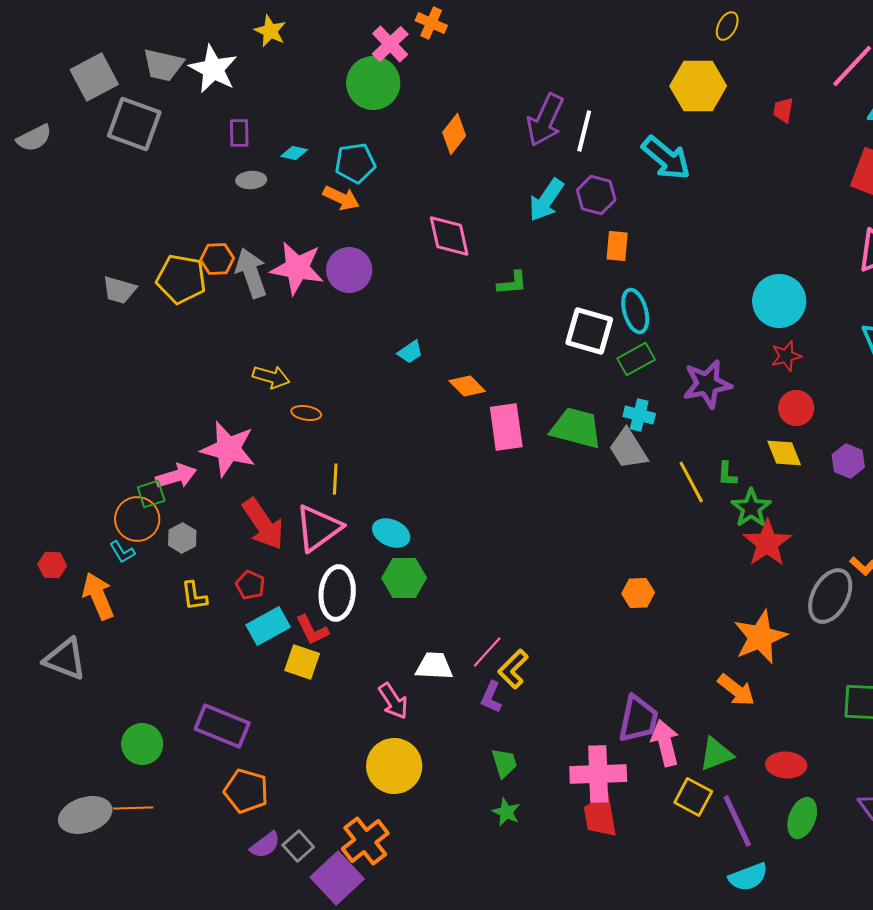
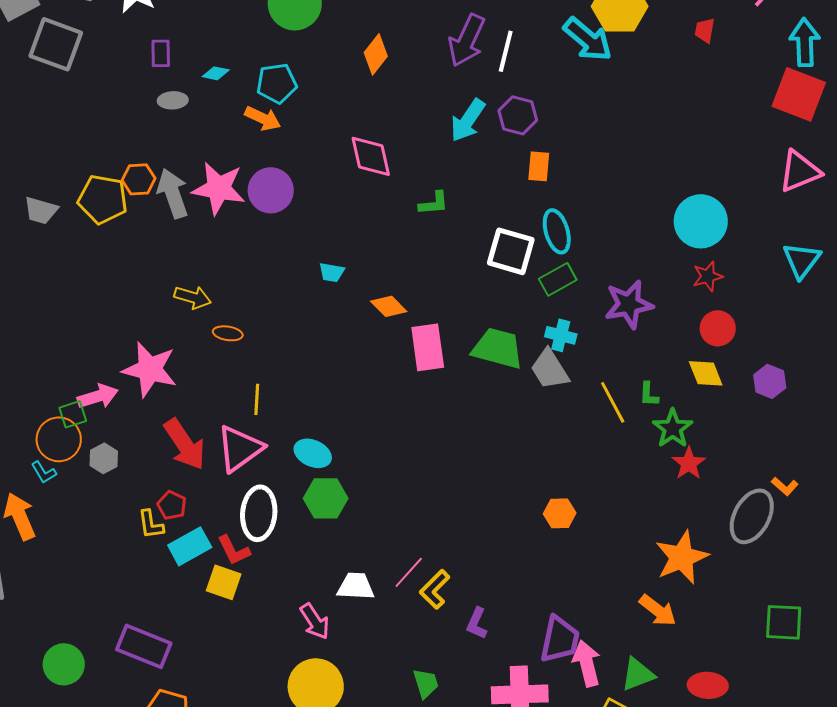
cyan arrow: (666, 158) -> (588, 39), moved
cyan trapezoid: (410, 352) -> (332, 272), turned 44
red star: (767, 543) -> (689, 463), size x0.7
yellow L-shape: (194, 596) -> (151, 524), moved
purple L-shape: (491, 697) -> (477, 623), moved

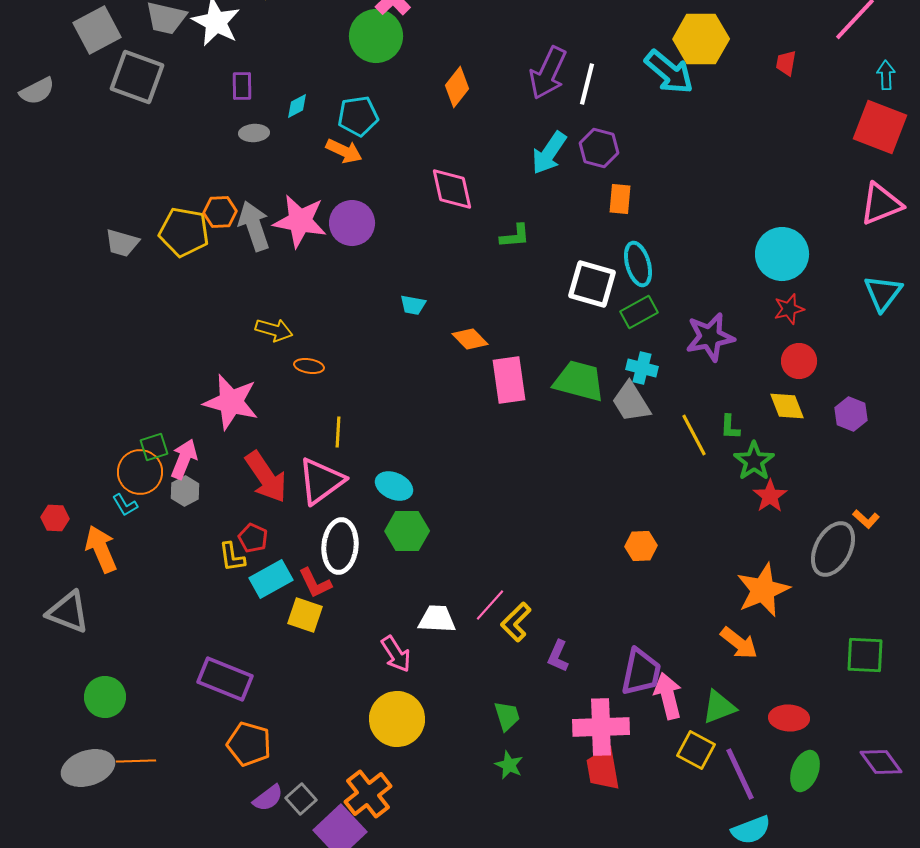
cyan arrow: (805, 42) -> (886, 75), size x0.6
cyan diamond: (216, 73) -> (297, 106), turned -40
pink arrow: (98, 396) -> (184, 459), moved, turned -51
green circle: (64, 664) -> (105, 697), moved

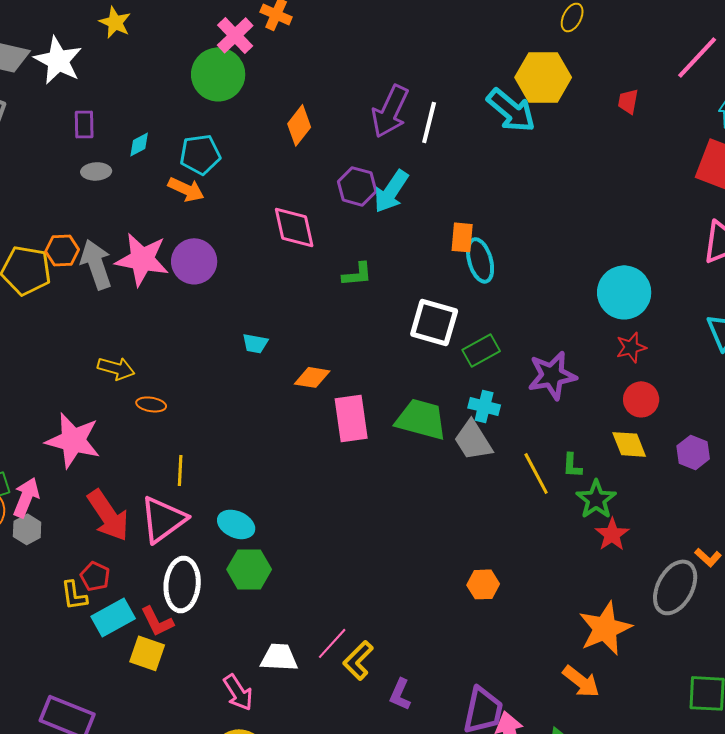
purple hexagon: (599, 148) -> (357, 186), moved
cyan ellipse: (638, 264) -> (480, 260), moved
orange diamond: (470, 339) -> (312, 377), turned -36

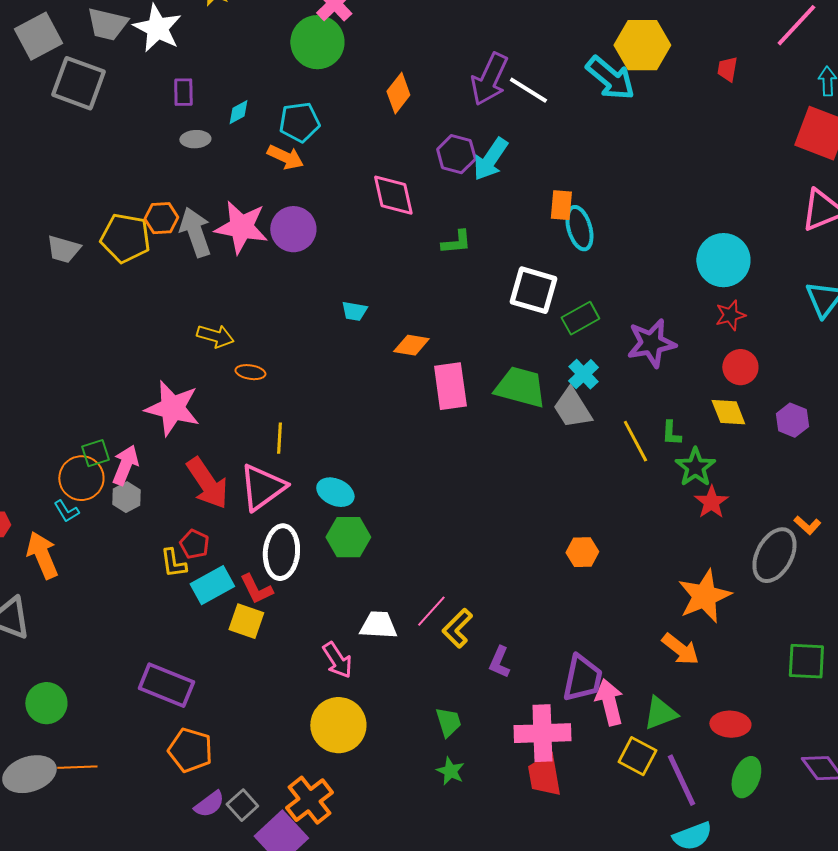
white line: (429, 122) -> (528, 90), turned -72
cyan cross: (484, 406) -> (583, 374), turned 32

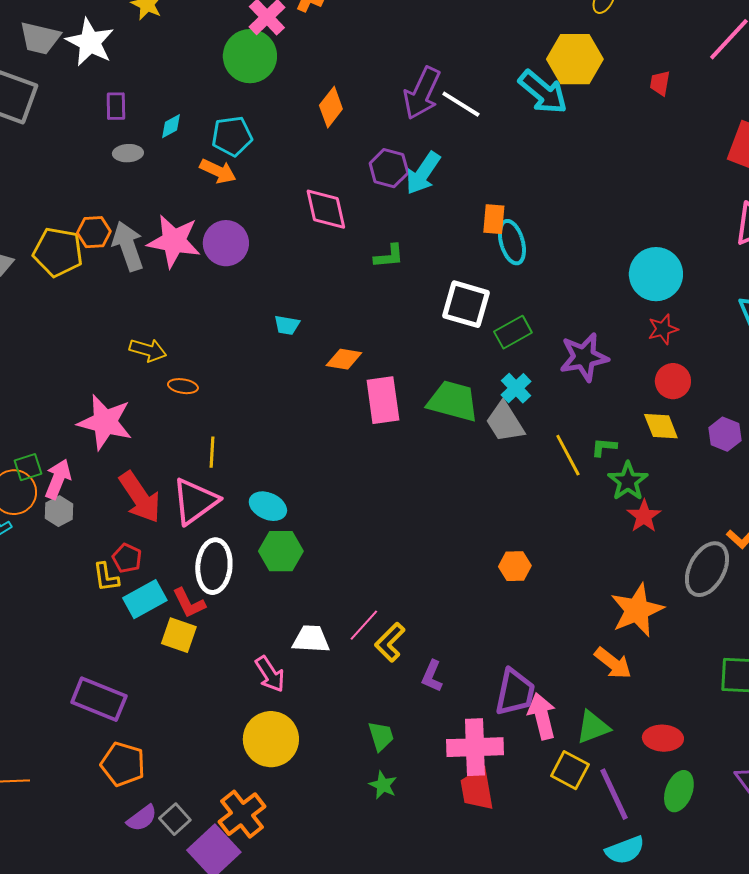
green L-shape: (671, 433) -> (604, 447), turned 92

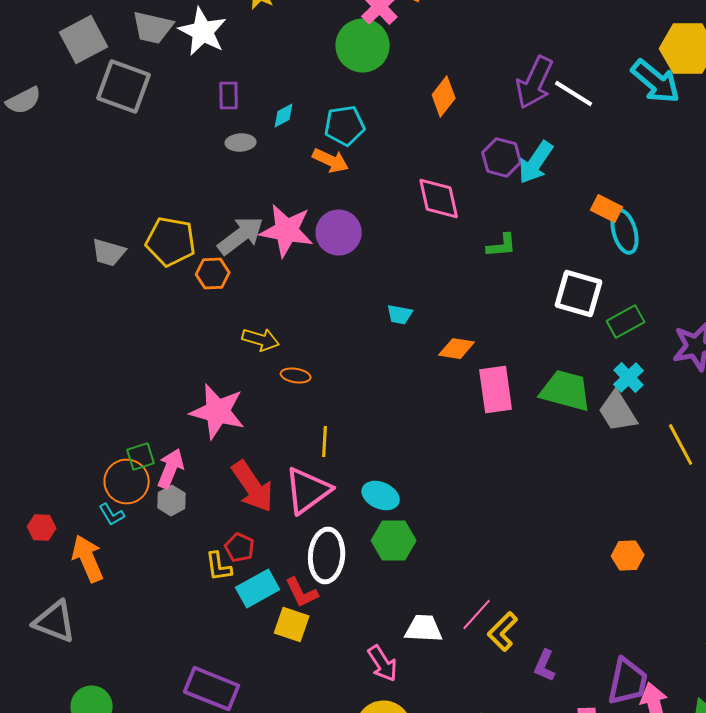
orange rectangle: (494, 219) -> (607, 209), turned -68
orange hexagon: (94, 232) -> (213, 274), moved
gray arrow: (128, 246) -> (241, 236), turned 72

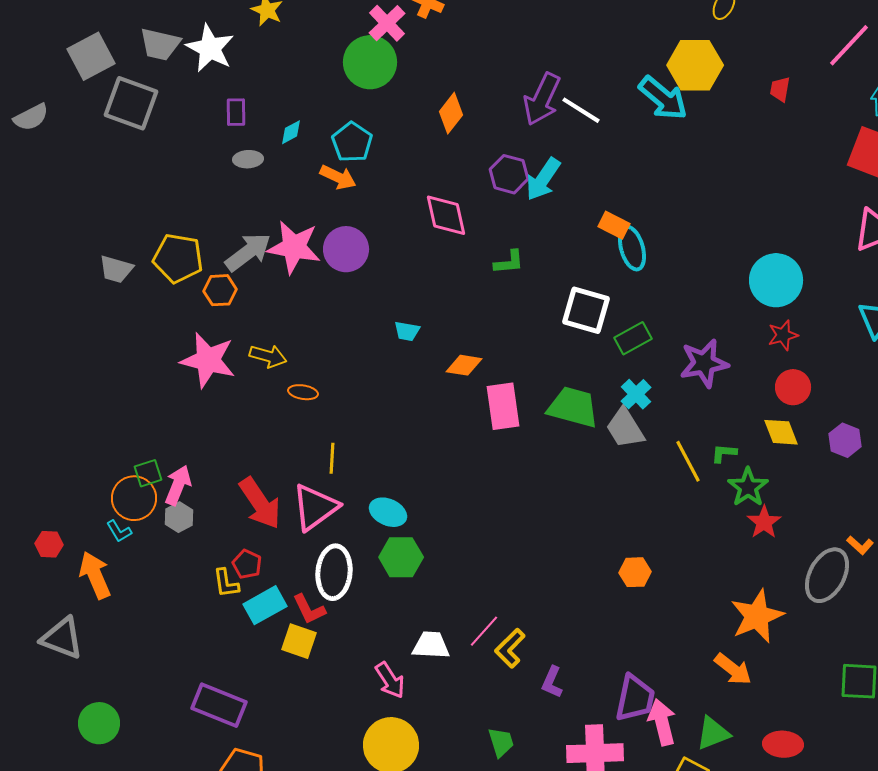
cyan pentagon: (345, 126) -> (352, 142), turned -30
pink star: (218, 412) -> (208, 360), moved

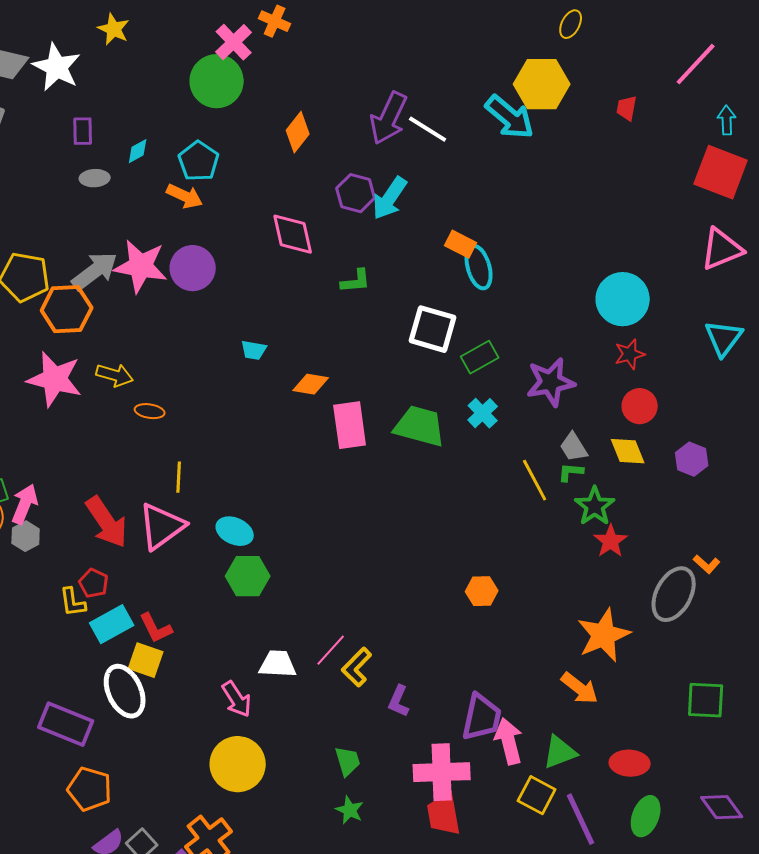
orange hexagon: (220, 290) -> (67, 309), size x1.5
gray trapezoid: (625, 428) -> (574, 447), moved, size x0.7
white ellipse: (334, 572) -> (125, 691), moved, turned -30

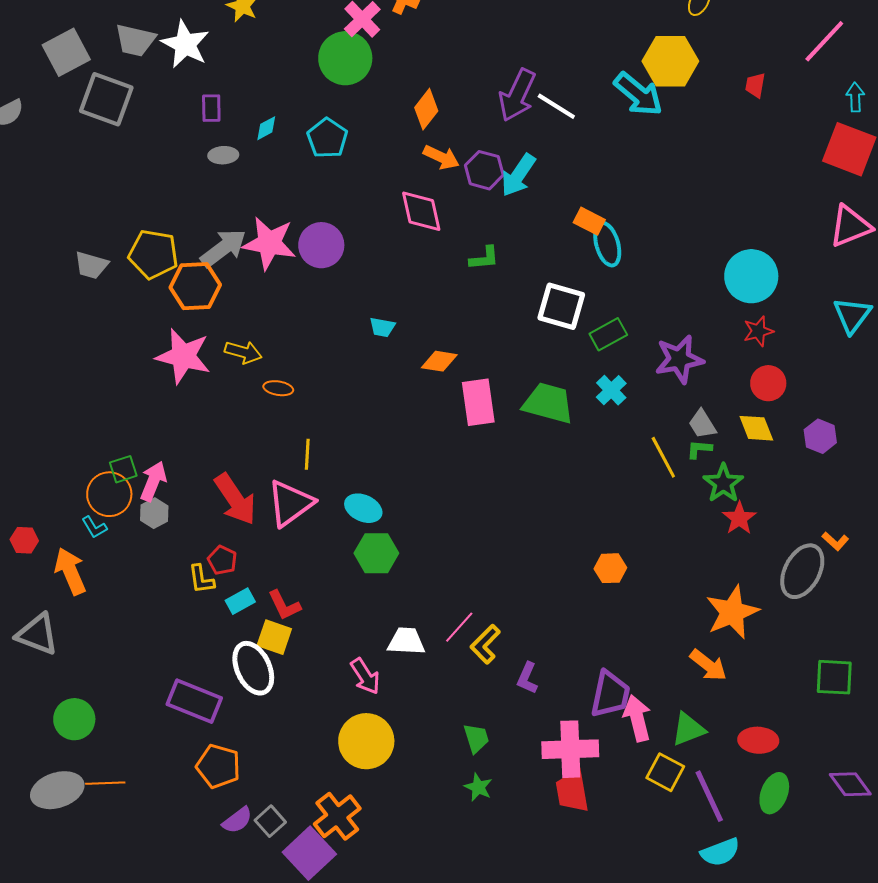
orange arrow: (185, 196) -> (441, 157), moved
cyan rectangle: (112, 624) -> (240, 601), size x0.7

